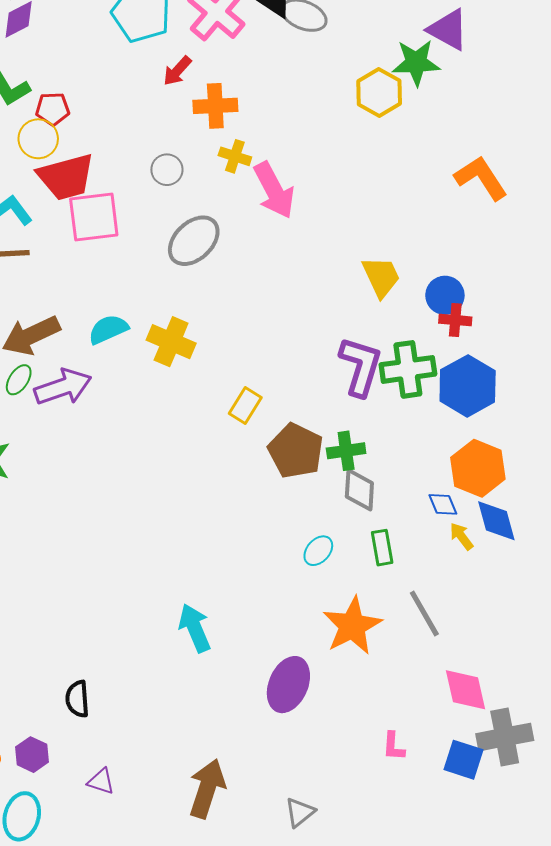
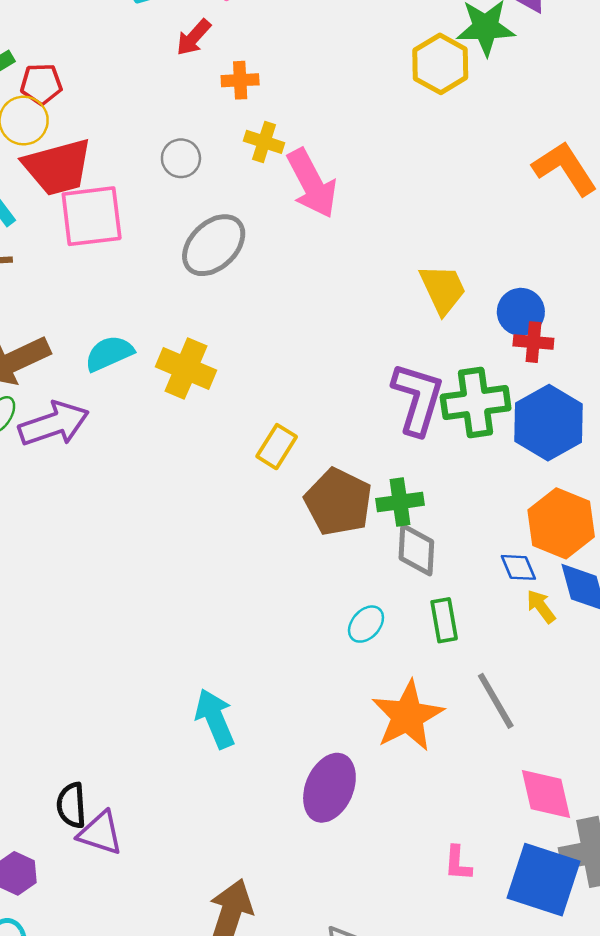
orange cross: (215, 106) -> (240, 80), size x0.7
blue square: (463, 760) -> (543, 880), size x1.5
purple triangle: (101, 781) -> (100, 833), moved, size x1.4

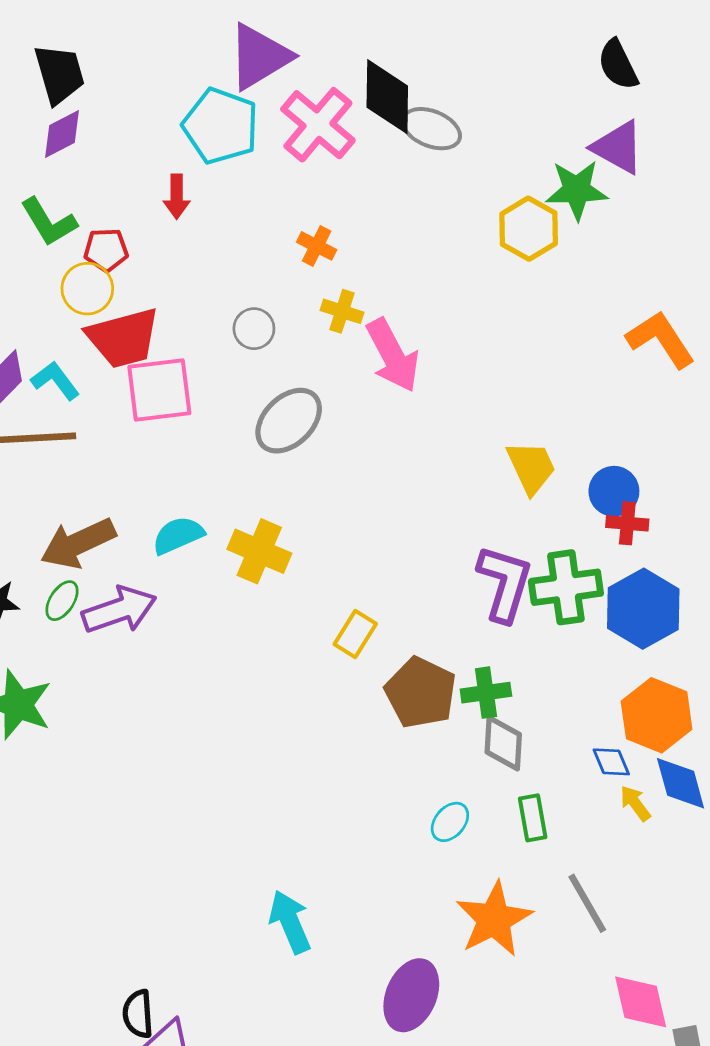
red arrow: (194, 37) -> (177, 197), moved, turned -42
orange cross: (240, 80) -> (317, 246), turned 30

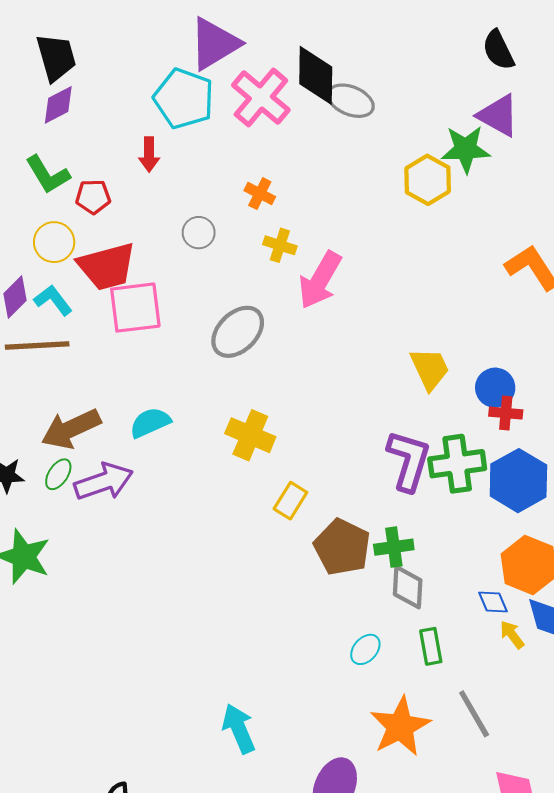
yellow circle: (87, 289) -> (54, 242), moved
gray circle: (254, 329) -> (199, 233), moved
pink arrow: (393, 355) -> (320, 280), turned 58
yellow cross: (259, 551) -> (250, 435), moved

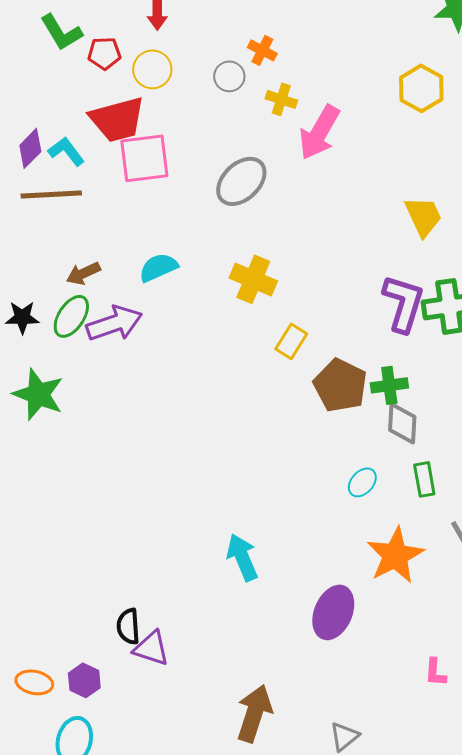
yellow hexagon: (428, 180) -> (421, 88), moved
gray circle: (199, 233) -> (229, 76), moved
yellow circle: (54, 242) -> (152, 69), moved
brown arrow: (71, 429) -> (83, 273), size x0.6
green ellipse: (58, 474) -> (71, 316), size x1.4

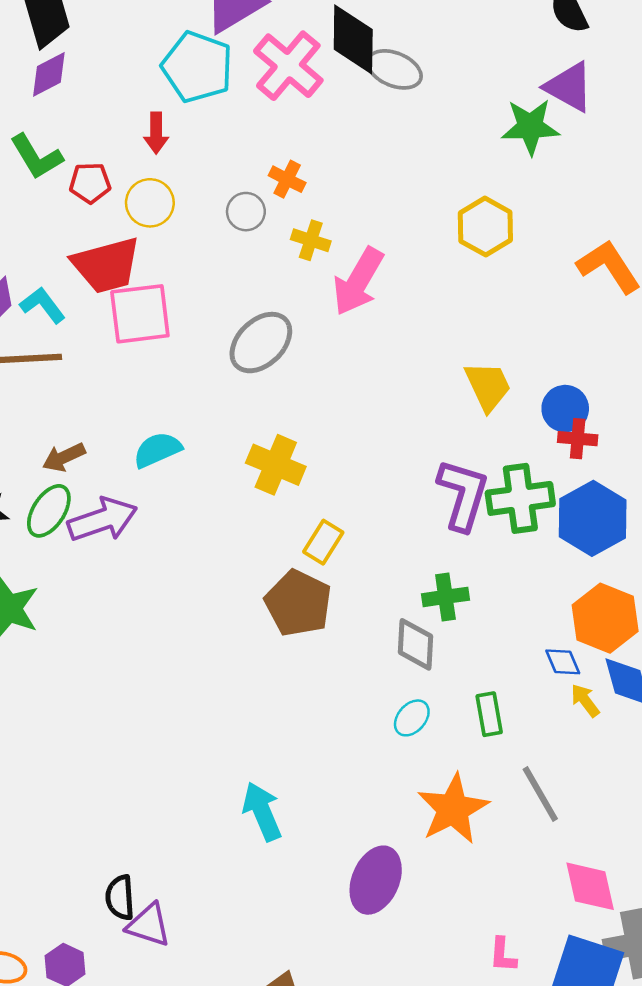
brown pentagon: (340, 385) -> (298, 603), moved
gray diamond: (402, 423) -> (416, 644), moved

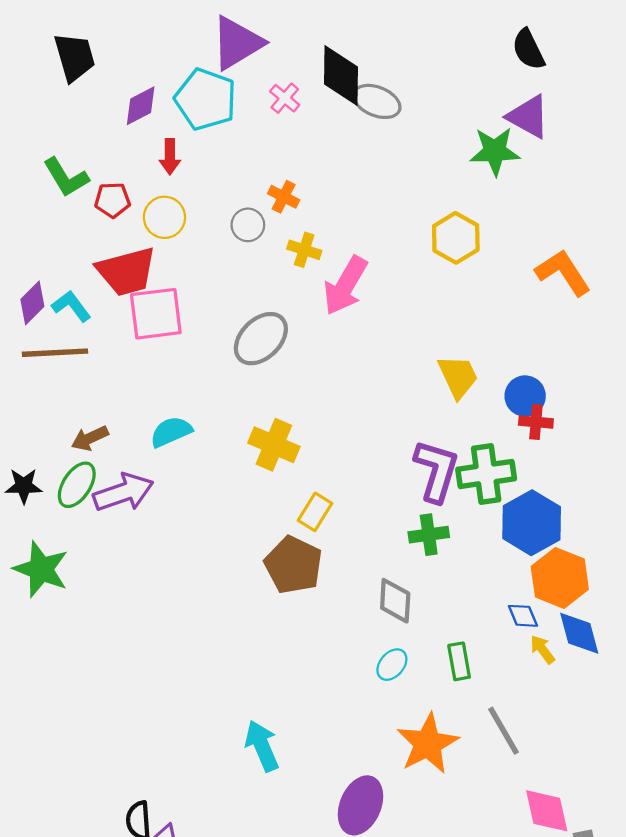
pink cross: (288, 66) -> (285, 98), size x0.5
purple diamond: (49, 74) -> (141, 106), moved
blue hexagon: (593, 518) -> (532, 523), moved
green cross: (445, 597) -> (429, 535), moved

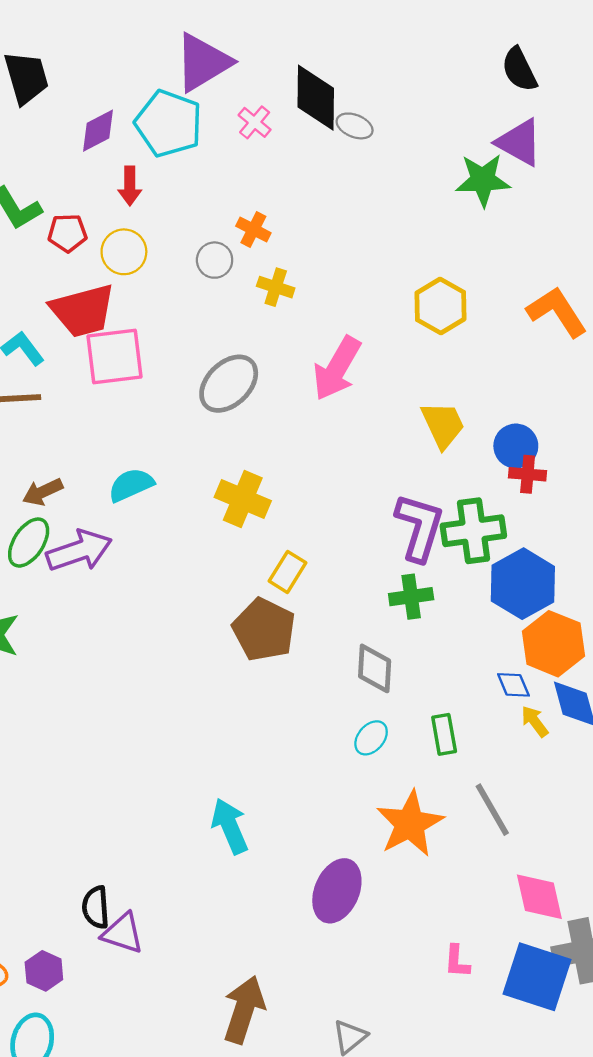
gray ellipse: (377, 101) -> (355, 126), size x0.7
yellow hexagon: (456, 238) -> (440, 306), moved
pink arrow: (345, 286) -> (337, 368), moved

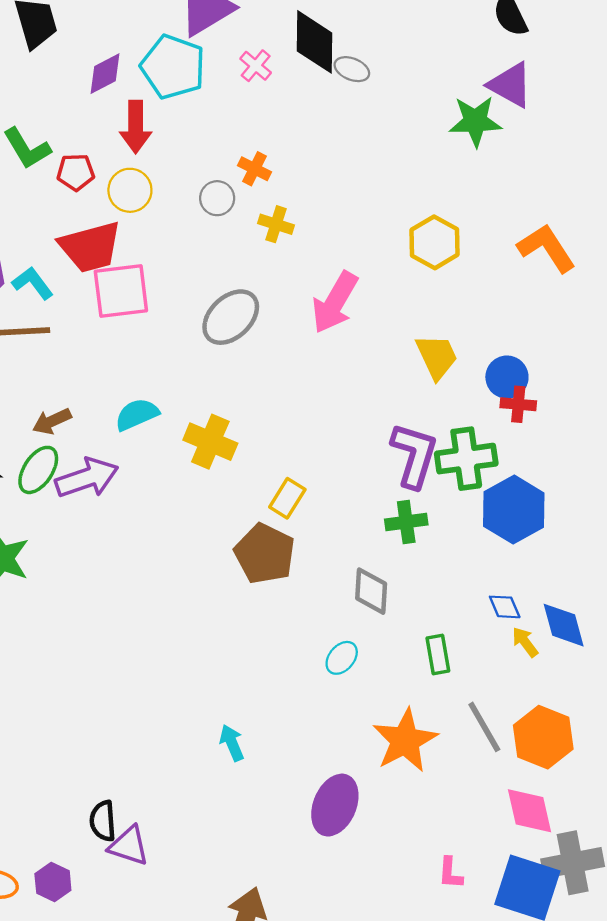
red arrow: (130, 186) -> (136, 127), size x1.4
yellow cross: (243, 499) -> (210, 442), moved
orange hexagon: (553, 644) -> (543, 737), moved
cyan ellipse: (371, 738) -> (342, 658), moved
cyan arrow: (230, 826) -> (232, 743), size x0.7

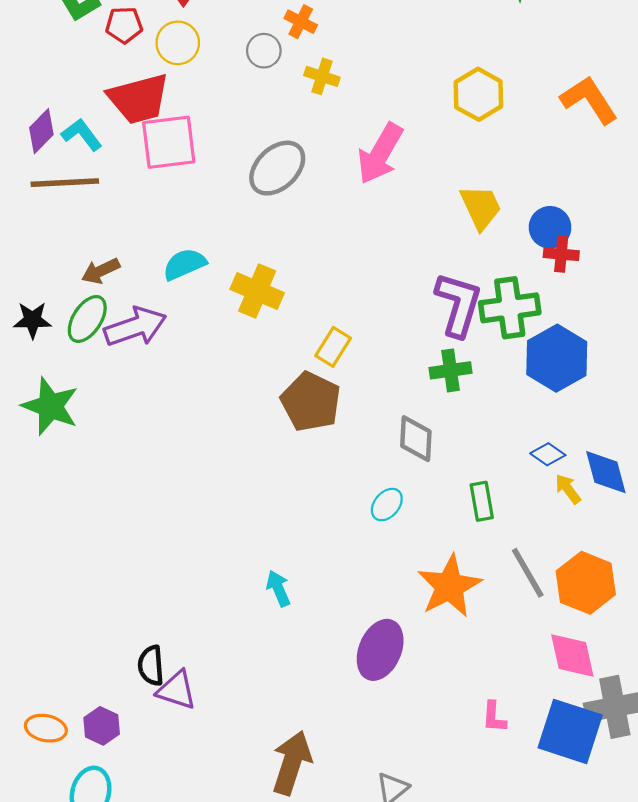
blue diamond: (505, 607) -> (548, 454), turned -32

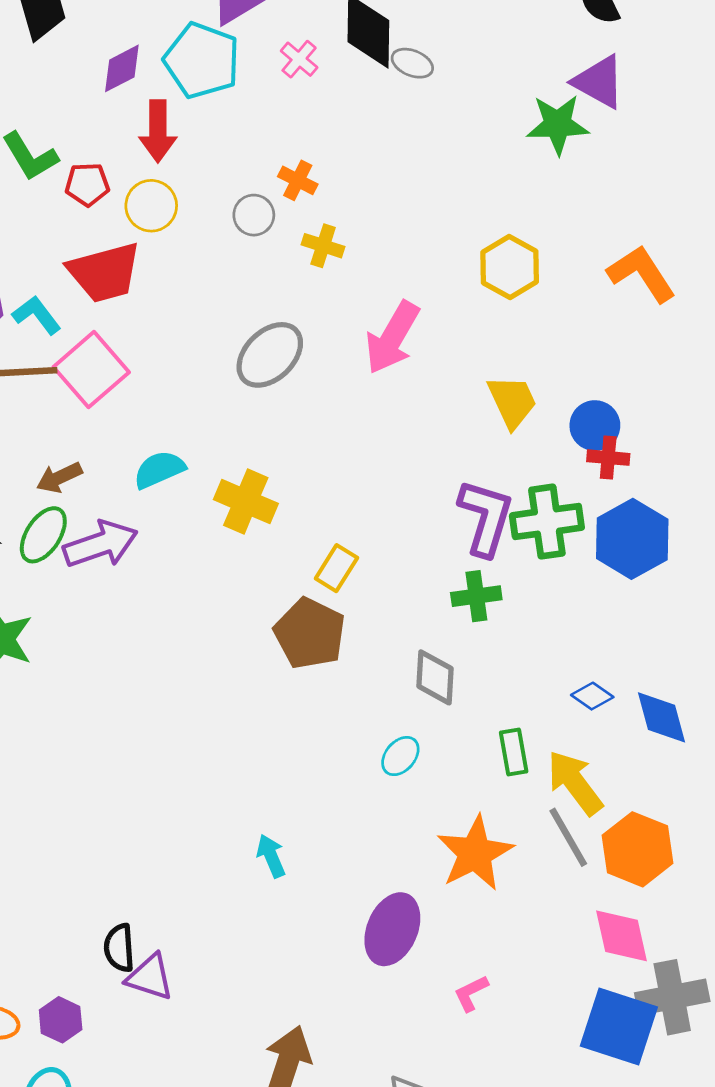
pink square: (169, 142) -> (91, 370), moved, turned -34
blue hexagon: (557, 358) -> (632, 539), moved
yellow arrow: (568, 489) -> (575, 783), moved, size x1.8
pink L-shape: (494, 717) -> (471, 993), moved, turned 60

